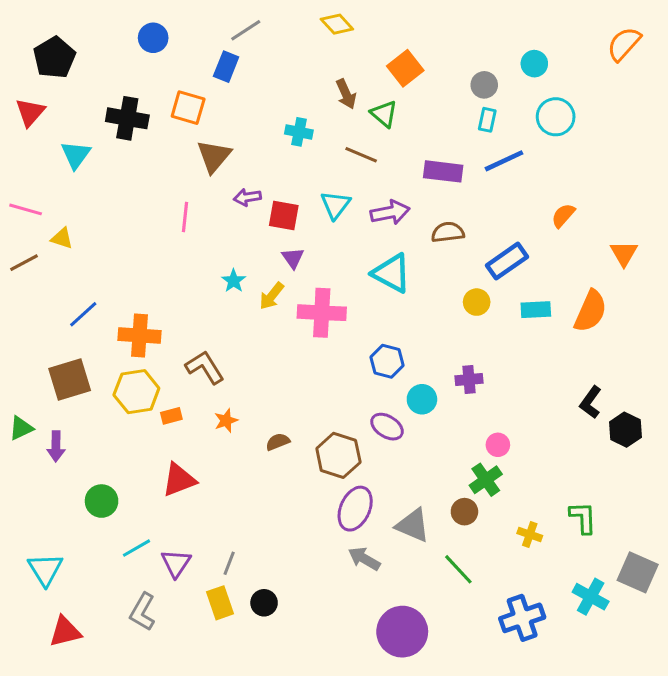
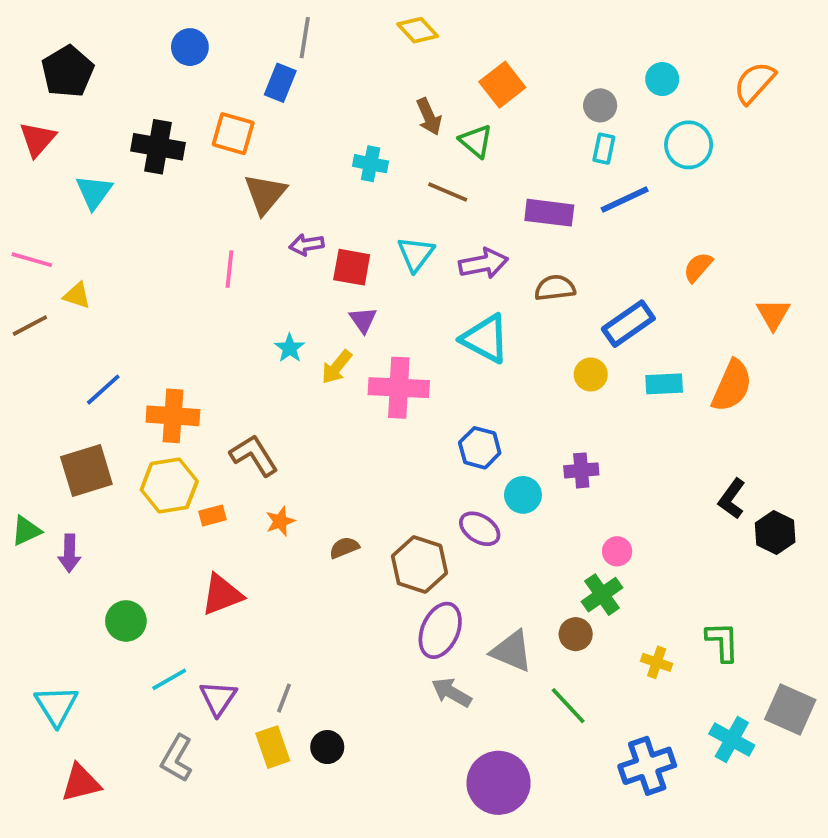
gray line: (246, 30) -> (305, 38), turned -48
orange semicircle: (624, 44) -> (754, 83), moved

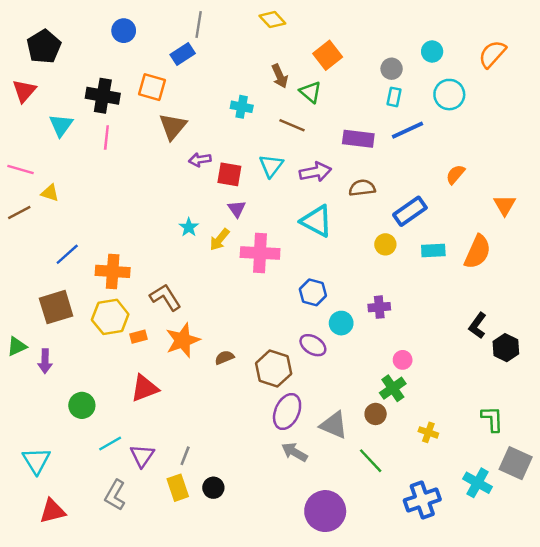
blue rectangle: (280, 83) -> (183, 54), turned 35
pink line: (229, 269) -> (106, 138), moved
orange star: (280, 521) -> (183, 340), size x1.8
green L-shape: (722, 642) -> (492, 419), moved

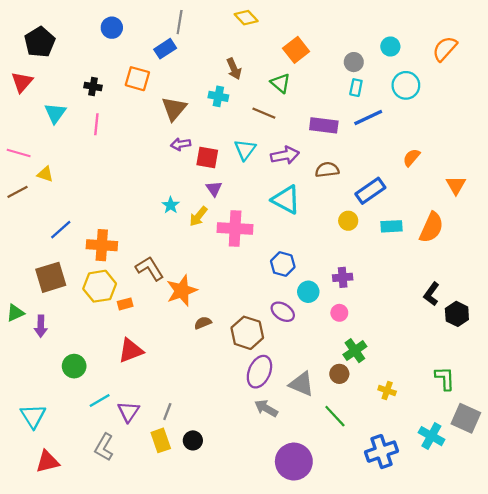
brown arrow: (280, 76) -> (234, 69), moved
black cross: (103, 96) -> (93, 86), size x0.6
brown triangle: (173, 126) -> (174, 109), moved
orange star: (183, 340) -> (182, 291), moved
pink circle: (403, 360) -> (339, 313), moved

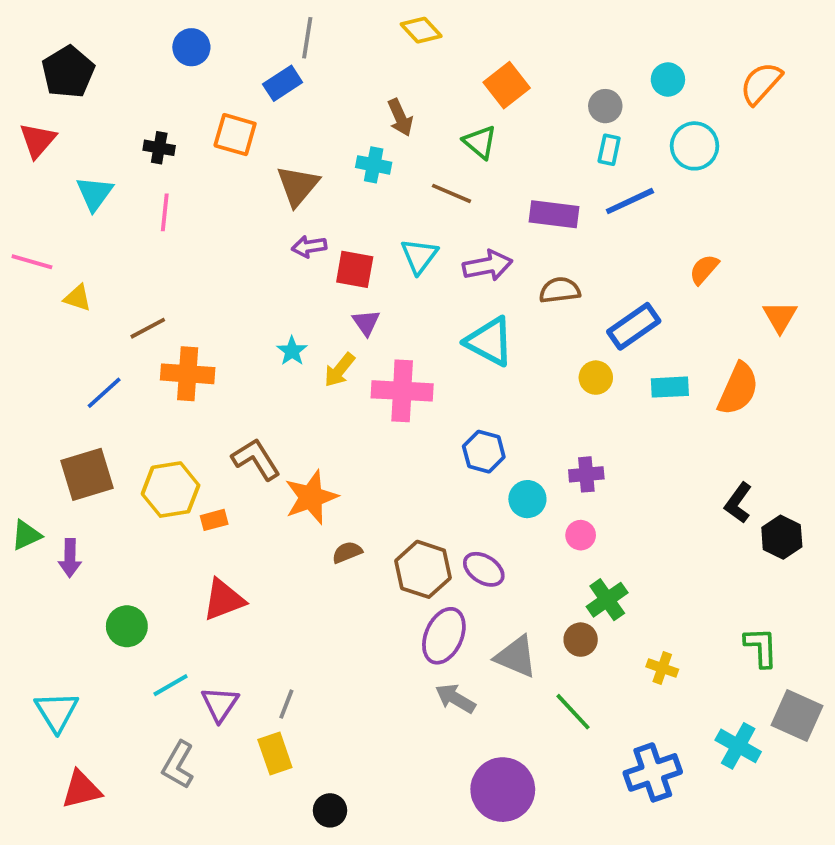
brown line: (18, 192) -> (148, 328), moved
orange cross: (102, 245) -> (188, 374), moved
purple ellipse: (283, 312) -> (484, 569), moved
black circle: (193, 440) -> (330, 810), moved

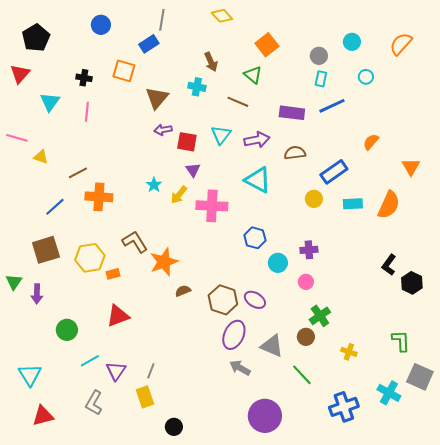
cyan circle: (695, 146) -> (366, 77), size x0.6
green triangle: (26, 535) -> (14, 282), turned -30

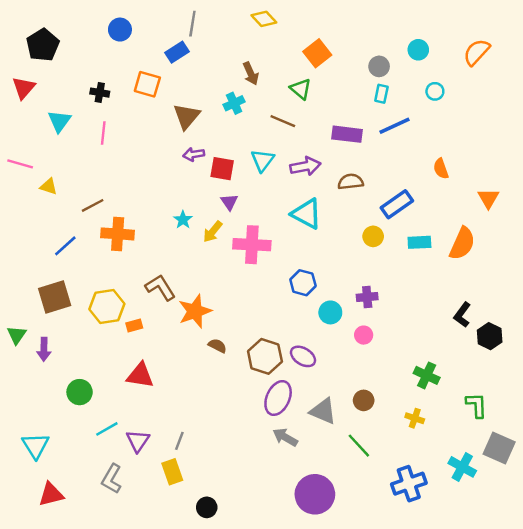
cyan cross: (197, 87) -> (234, 103), turned -36
orange semicircle: (371, 142) -> (441, 169), turned -60
brown semicircle: (183, 291) -> (217, 346), turned 49
red triangle: (118, 316) -> (140, 375), turned 30
green cross: (320, 316) -> (427, 375), moved, turned -30

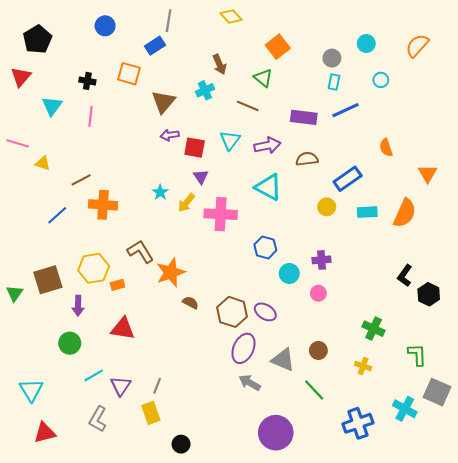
brown square: (55, 297) -> (48, 280), moved
purple arrow: (44, 349) -> (78, 306), moved

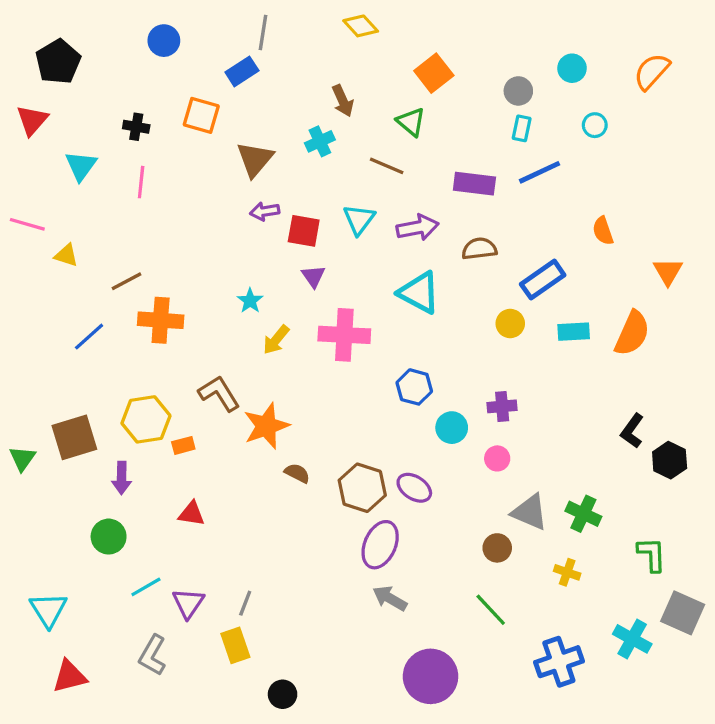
yellow arrow: (186, 203) -> (276, 340), moved
red triangle: (123, 329) -> (191, 514), size x0.7
gray triangle: (283, 360) -> (530, 512), moved

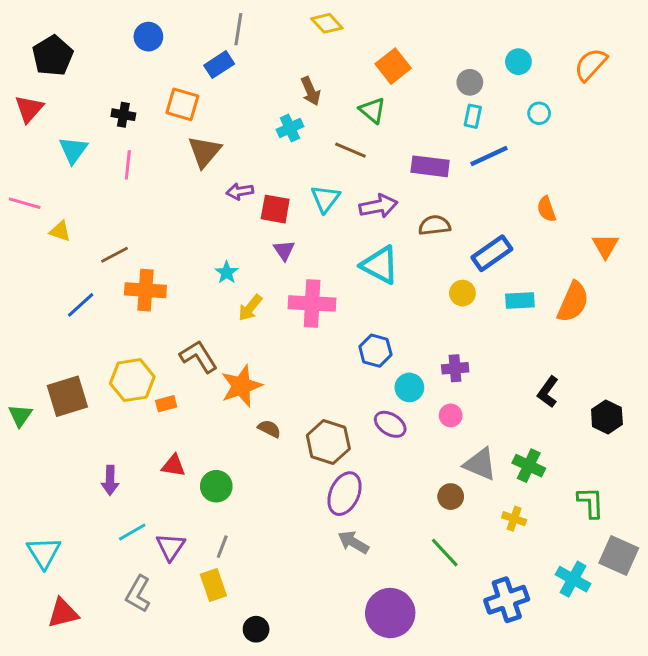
brown triangle: (255, 159) -> (204, 152), moved
black L-shape: (632, 431) -> (548, 392), moved
purple arrow: (122, 478) -> (110, 480), moved
purple ellipse: (414, 488) -> (390, 424), moved
green circle: (109, 537) -> (216, 486), moved

